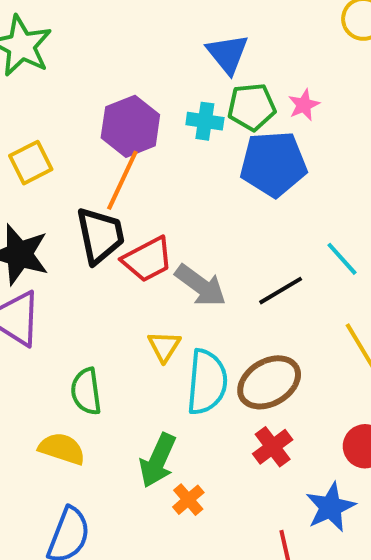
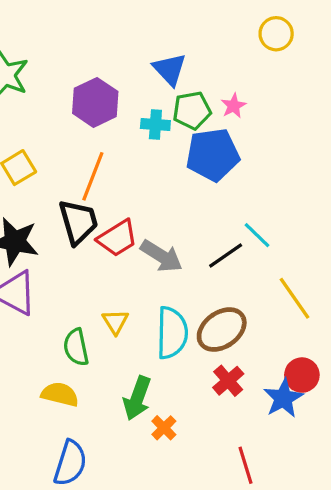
purple hexagon: (130, 126) -> (95, 102), moved
cyan line: (342, 259) -> (257, 235), moved
yellow triangle: (164, 346) -> (115, 322), moved
blue star: (330, 507) -> (283, 398), moved

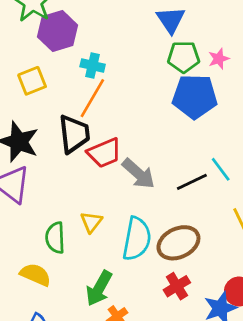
purple hexagon: (95, 102) -> (58, 31), moved
cyan cross: (155, 124) -> (93, 66), moved

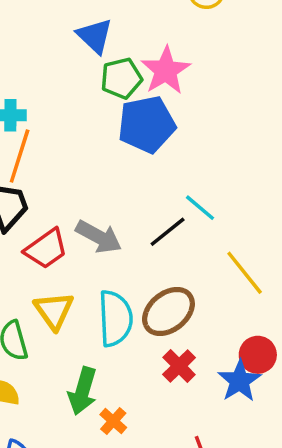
pink star: (219, 59) -> (166, 71), size x1.8
red trapezoid: (104, 153) -> (46, 249), moved
yellow triangle: (91, 222) -> (54, 311), size x1.4

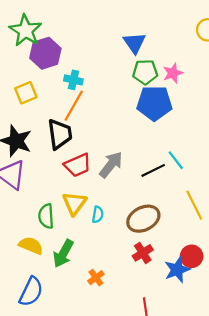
pink star: (166, 71) -> (173, 73), size x0.7
gray arrow: (99, 237) -> (111, 165), turned -92
cyan semicircle: (115, 318) -> (98, 215), moved, size x0.5
green arrow: (83, 391) -> (63, 253), moved

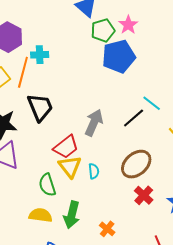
orange line: (74, 106) -> (23, 72), moved
red trapezoid: (78, 165) -> (66, 147), moved

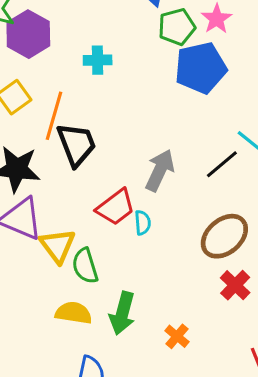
cyan cross: (40, 55) -> (98, 60), moved
orange line: (23, 72) -> (54, 116), moved
yellow triangle: (70, 167) -> (57, 246), moved
cyan semicircle: (94, 171) -> (143, 223), moved

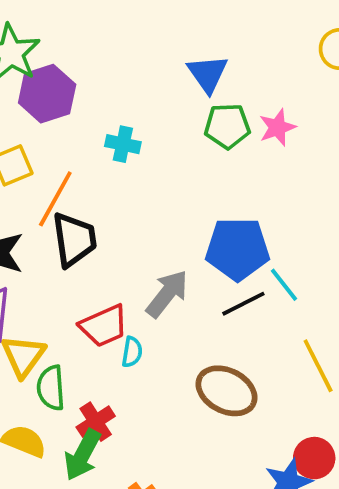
blue pentagon: (201, 68) -> (238, 249), moved
brown ellipse: (224, 236) -> (226, 391), turned 54
red cross: (235, 285) -> (96, 422), moved

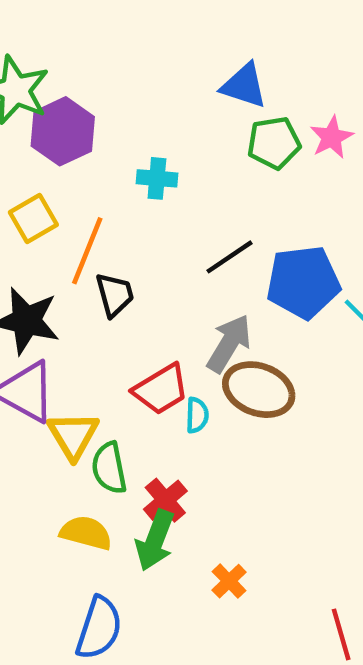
blue triangle: (208, 74) -> (244, 86), turned -30
black trapezoid: (74, 240) -> (115, 295), size x0.7
black line: (243, 304) -> (229, 257), moved
brown ellipse: (226, 391) -> (259, 390), moved

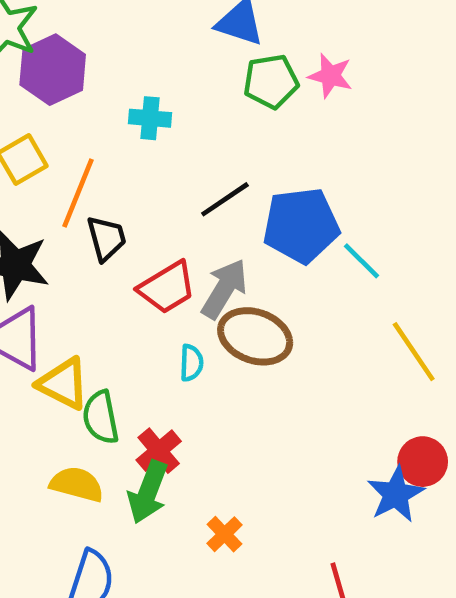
pink star: (332, 137) -> (330, 76), turned -30
red trapezoid: (161, 389) -> (167, 288), moved
yellow triangle: (73, 435) -> (63, 384), turned -32

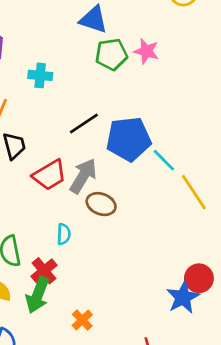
brown ellipse: (255, 336) -> (101, 204), size x0.7
yellow line: (414, 352) -> (194, 192), moved
cyan semicircle: (191, 363) -> (64, 234), moved

